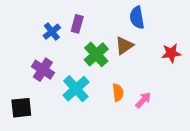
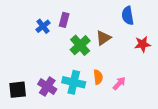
blue semicircle: (137, 18) -> (128, 16), moved
purple cross: (43, 70) -> (47, 87), moved
cyan cross: (76, 89) -> (74, 82), moved, turned -35

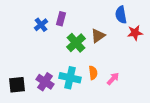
red star: (142, 44) -> (135, 33), moved

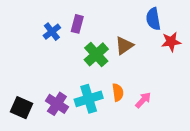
cyan cross: (70, 78) -> (89, 99), turned -30
black square: (17, 85) -> (21, 108), turned 30

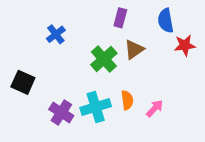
purple rectangle: (77, 24) -> (120, 18), moved
black square: (21, 108) -> (23, 82), moved

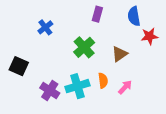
brown triangle: (134, 49) -> (120, 54), moved

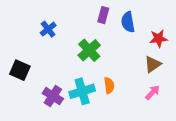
blue semicircle: (134, 16) -> (128, 22), moved
brown triangle: (120, 54) -> (153, 64), moved
pink arrow: (125, 87) -> (153, 92), moved

